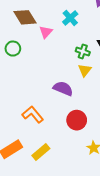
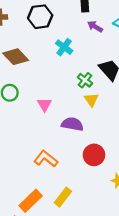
pink triangle: (46, 32) -> (44, 105), moved
green cross: (83, 52) -> (85, 80), turned 32

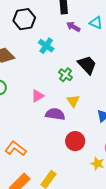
yellow triangle: (91, 100) -> (73, 101), moved
pink triangle: (44, 105) -> (38, 96), moved, turned 32
orange L-shape: (46, 159) -> (16, 149), moved

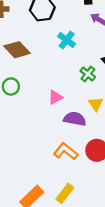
orange L-shape: (16, 149) -> (66, 151), moved

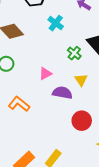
orange L-shape: (66, 151) -> (19, 104), moved

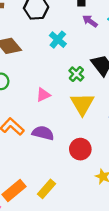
yellow triangle: (81, 80) -> (82, 104), size x1.6
purple semicircle: (62, 93) -> (43, 133), moved

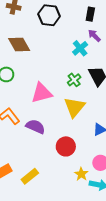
cyan cross: (58, 40) -> (80, 48), moved
pink triangle: (43, 95) -> (42, 93), size x1.6

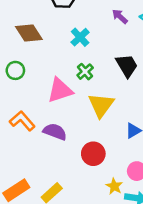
cyan cross: (80, 48) -> (80, 37), moved
green cross: (74, 80) -> (85, 72), moved

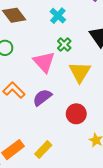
pink triangle: (60, 90) -> (44, 62), turned -50
purple semicircle: (55, 132) -> (42, 97), turned -54

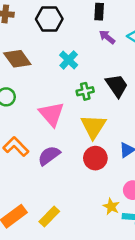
green cross: (64, 45) -> (85, 91), moved, turned 32
red circle: (76, 114) -> (95, 158), moved

